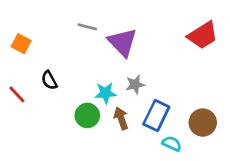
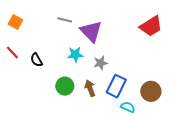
orange square: (21, 44) -> (15, 22), moved
cyan star: (106, 93) -> (75, 55), moved
red line: (17, 94) -> (12, 52), moved

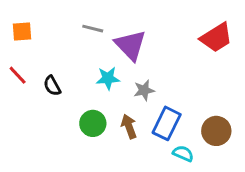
orange square: (15, 22) -> (22, 32), turned -32

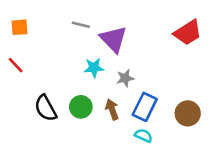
black semicircle: (52, 86) -> (46, 108), moved, size x1.5
cyan semicircle: (183, 154) -> (143, 136), moved

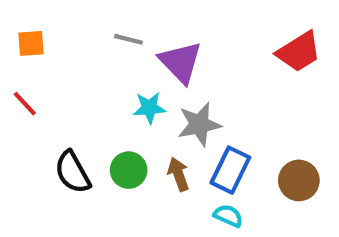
gray star: (125, 78) -> (199, 124), size x1.5

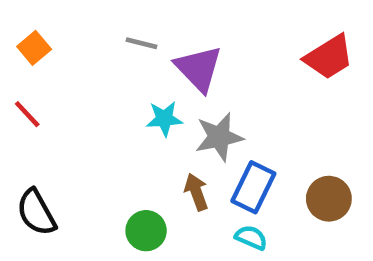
orange square: (31, 43) -> (34, 48), turned -36
green circle: (129, 170) -> (146, 231), moved
black semicircle: (73, 172) -> (36, 212), moved

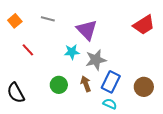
gray line: (141, 43) -> (48, 19), moved
red line: (27, 114) -> (28, 50), moved
green circle: (146, 231) -> (59, 85), moved

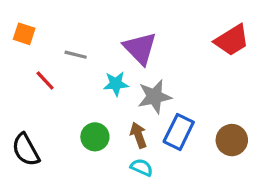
gray line: (48, 19) -> (76, 55), moved
orange square: (15, 21) -> (24, 34), turned -32
cyan semicircle: (110, 104) -> (142, 167), moved

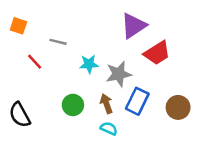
red trapezoid: (232, 40) -> (157, 53), moved
purple triangle: (140, 48) -> (134, 26), moved, turned 40

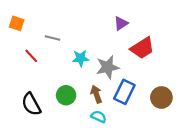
purple triangle: (134, 26) -> (121, 23), size x0.6
black semicircle: (20, 115) -> (31, 104), moved

